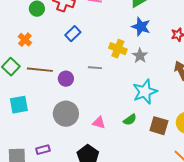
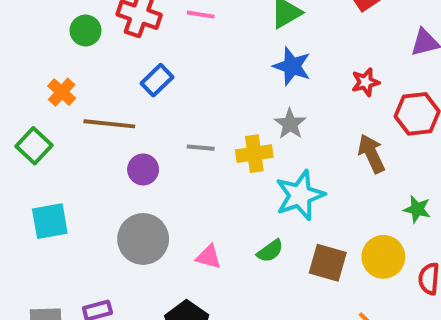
yellow cross: (118, 49) -> (254, 154), moved, turned -30
brown line: (40, 70) -> (109, 124), moved

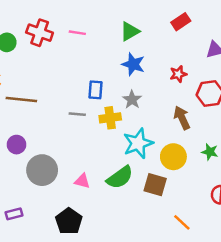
blue rectangle: (157, 80) -> (96, 90), moved, turned -42
purple circle: (143, 169) -> (16, 145), moved
green semicircle: (270, 251) -> (120, 177), size x1.6
yellow circle: (383, 257) -> (173, 157), moved

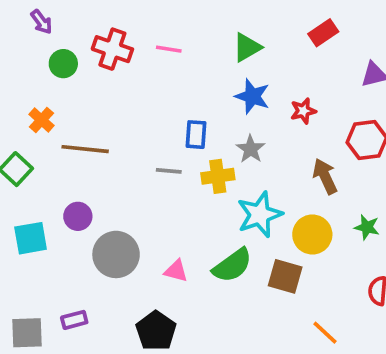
red star: (178, 74) -> (303, 111), moved

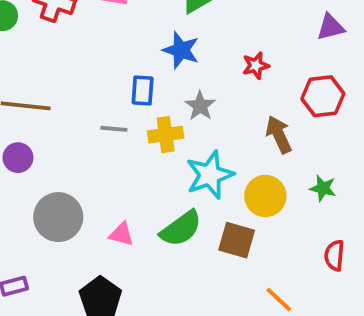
blue star: (252, 96) -> (181, 50), moved
purple circle: (78, 216) -> (18, 158), moved

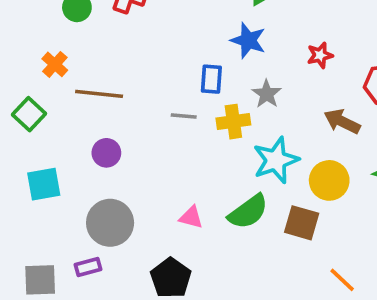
brown arrow: (279, 135) -> (342, 122), turned -39
purple circle: (18, 158) -> (106, 153), moved
gray circle: (58, 217) -> (110, 223), moved

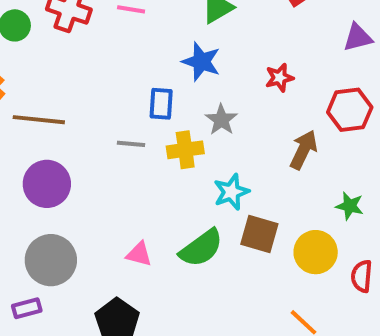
brown arrow: (342, 122) -> (304, 150), turned 90
purple circle: (106, 153) -> (47, 184), size x1.5
cyan star: (276, 160) -> (231, 192), size x0.7
yellow circle: (329, 180) -> (316, 252), moved
brown square: (302, 223) -> (259, 234), moved

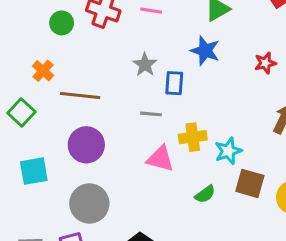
gray star: (221, 120) -> (145, 65), moved
yellow cross: (185, 150) -> (193, 137), moved
green semicircle: (201, 248) -> (205, 194), size x0.6
pink triangle: (139, 254) -> (160, 159), moved, size x1.4

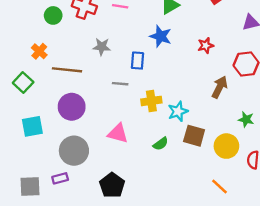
gray star: (145, 65) -> (102, 47), moved, turned -30
pink triangle: (160, 159) -> (118, 133), moved

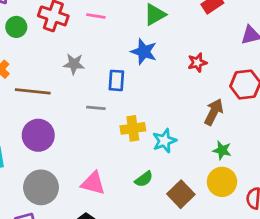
green star: (246, 119) -> (222, 150), moved
pink triangle: (118, 133) -> (93, 183), moved
brown square: (194, 136) -> (181, 194), moved, turned 30

